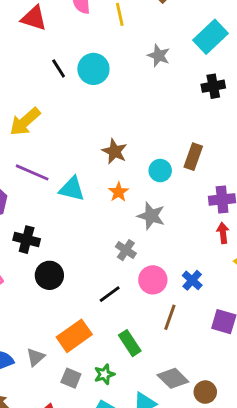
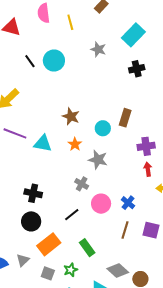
black cross: (27, 240) -> (33, 193), moved
black circle: (49, 275) -> (31, 221), moved
brown line: (170, 317) -> (125, 230), moved

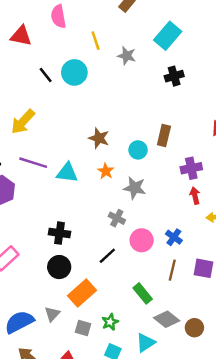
yellow line: (70, 22) -> (96, 41), moved
green rectangle: (87, 248) -> (143, 293), moved

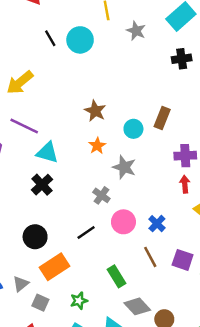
cyan triangle: (67, 173) -> (47, 152), moved
black cross: (59, 233) -> (42, 185), moved, turned 30
brown line: (172, 270) -> (150, 257), turned -50
gray square: (83, 328) -> (40, 303), moved

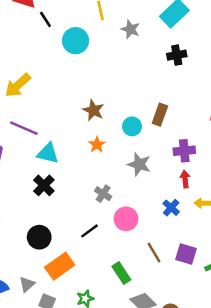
black line: (50, 38) -> (45, 19), moved
gray star: (124, 167) -> (139, 164), moved
blue cross: (157, 224) -> (171, 208), moved

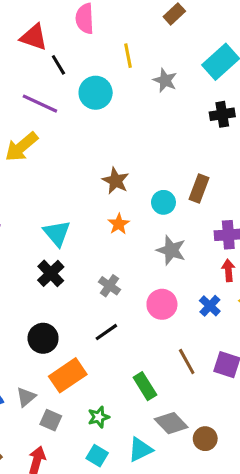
purple line: (24, 128) -> (40, 104), moved
cyan triangle: (48, 153) -> (57, 233), turned 35
gray cross: (103, 194) -> (109, 286), moved
pink circle: (126, 219) -> (162, 304), moved

